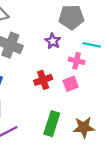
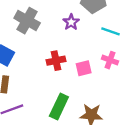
pink cross: (77, 61) -> (110, 60), moved

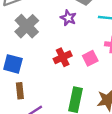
gray cross: (27, 21) -> (27, 26), turned 30

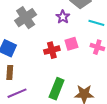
pink square: (90, 58) -> (71, 44), moved

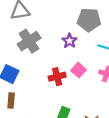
pink square: (71, 44) -> (79, 70), turned -32

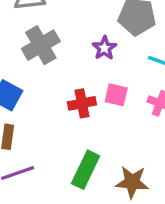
pink square: (79, 70) -> (116, 95), turned -32

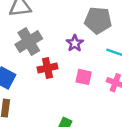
red cross: (82, 103) -> (47, 68), moved

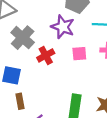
purple star: (75, 43) -> (63, 27), size x1.5

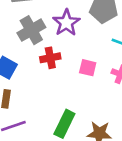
purple star: (63, 27) -> (66, 23), moved

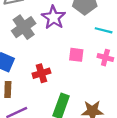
red cross: (50, 58) -> (41, 73), moved

